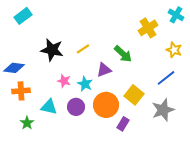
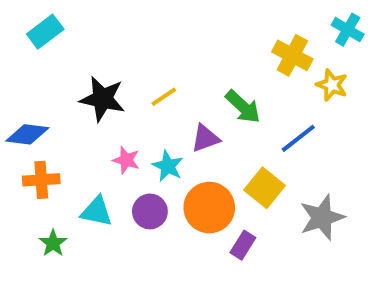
yellow cross: (148, 28) -> (292, 55), turned -30
yellow star: (174, 50) -> (332, 85), moved
blue line: (166, 78) -> (298, 138), moved

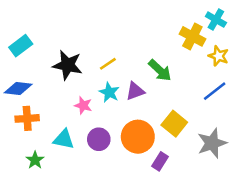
cyan cross: (348, 30) -> (216, 20), moved
cyan rectangle: (45, 32) -> (21, 46), moved
blue line: (298, 138) -> (215, 91), moved
cyan star: (168, 166) -> (109, 92), moved

